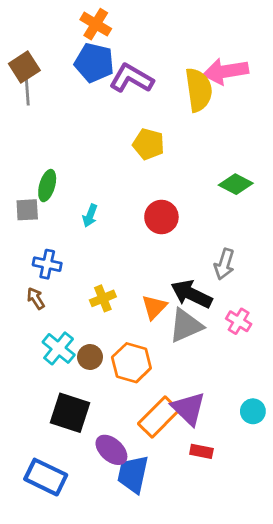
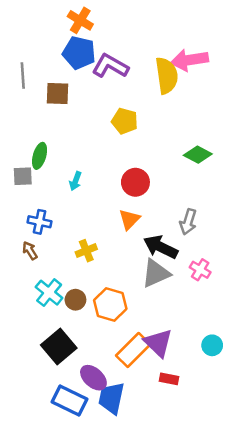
brown square: (24, 67) -> (57, 94), moved, turned 35
orange triangle: (154, 307) -> (129, 219), moved
black square: (70, 413) -> (59, 346), turned 32
blue rectangle: (46, 477) -> (69, 400), moved

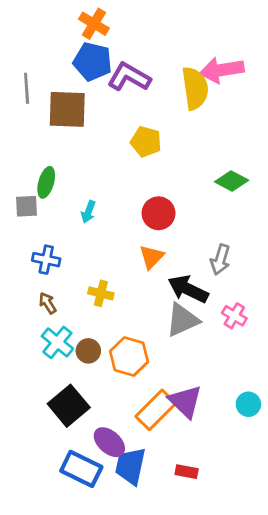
brown square: (57, 94) -> (67, 109), size x1.4
brown arrow: (30, 251) -> (48, 303), moved
yellow cross: (86, 251) -> (101, 293), turned 36
red rectangle: (169, 379) -> (187, 472), moved

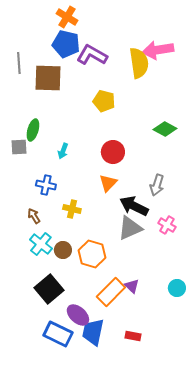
blue cross: (46, 260) -> (46, 185), moved
purple triangle: (185, 401) -> (132, 286), size x0.6

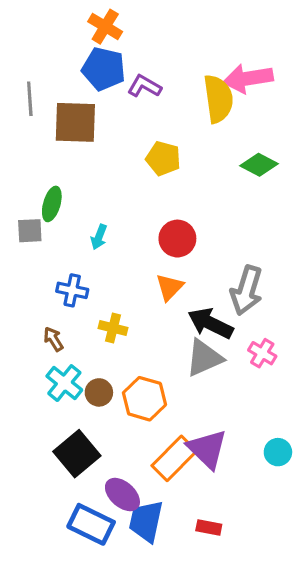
purple L-shape: (92, 55) -> (144, 86), size x0.7
green diamond: (165, 129) -> (259, 165), moved
gray arrow: (157, 185) -> (247, 290), size x1.4
purple triangle: (132, 286) -> (207, 449), size x1.8

